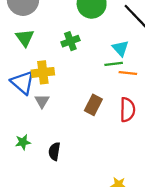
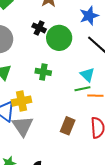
green cross: (70, 41) -> (43, 72), turned 35
gray triangle: (42, 101) -> (23, 126), size x1.6

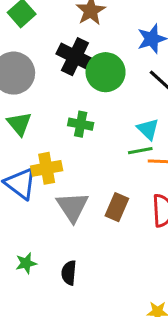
black cross: (39, 28) -> (75, 57), size x1.6
gray triangle: (23, 126) -> (72, 207), moved

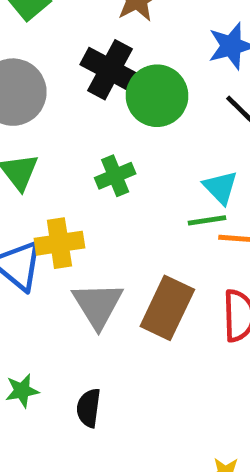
green cross: (81, 124) -> (115, 176), turned -35
brown rectangle: (117, 207) -> (167, 308), size x1.4

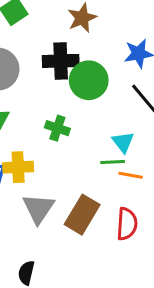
black cross: (110, 70) -> (61, 61), turned -36
green cross: (115, 176) -> (57, 128), turned 35

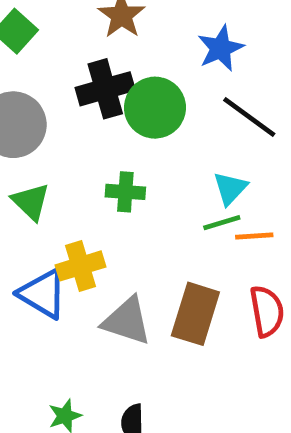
cyan triangle: (123, 142) -> (230, 188), turned 35
gray triangle: (38, 208) -> (127, 321), turned -32

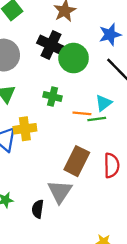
black cross: (105, 89) -> (51, 45), turned 32
orange line: (254, 236) -> (82, 113), moved
gray triangle: (127, 321) -> (60, 192), moved, turned 36

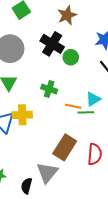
green circle: (74, 58) -> (71, 57), size x0.6

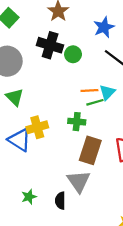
green cross: (49, 89) -> (77, 122), moved
orange line: (73, 106) -> (89, 91), moved
green line: (86, 112) -> (95, 102), moved

